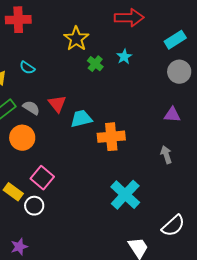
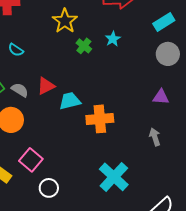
red triangle: (57, 104) -> (46, 86), turned 42
white circle: (34, 206) -> (49, 188), moved

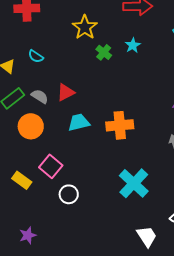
cyan trapezoid: (70, 101) -> (79, 122), moved

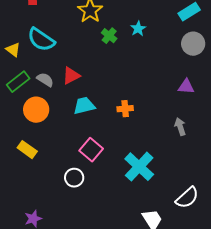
cyan semicircle: (36, 56) -> (41, 40), size x1.8
orange cross: (120, 125) -> (125, 109), size x0.6
pink square: (51, 166) -> (91, 150), moved
yellow rectangle: (22, 180) -> (27, 150), moved

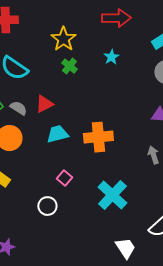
green cross: (109, 36) -> (69, 66), moved
orange cross: (125, 109) -> (98, 137), size x1.8
pink square: (91, 150) -> (64, 178), size x0.7

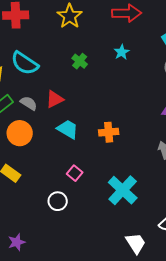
yellow star: (63, 39) -> (70, 16), moved
cyan trapezoid: (57, 134) -> (68, 129), turned 45
orange cross: (98, 137) -> (109, 132), size x0.7

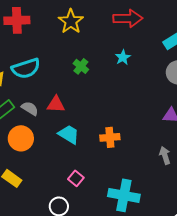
cyan semicircle: (25, 63) -> (26, 68), turned -52
red triangle: (55, 99) -> (56, 104), turned 30
cyan cross: (123, 190) -> (124, 195), turned -32

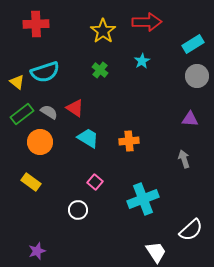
yellow star: (71, 21) -> (103, 31), moved
red triangle: (56, 104) -> (75, 108), turned 30
cyan cross: (124, 195) -> (143, 199), turned -32

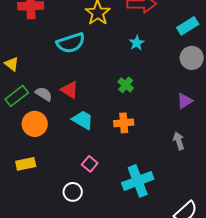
green cross: (100, 70) -> (126, 85), moved
cyan semicircle: (45, 72) -> (71, 43), moved
purple triangle: (190, 119) -> (185, 101), turned -36
yellow rectangle: (31, 182) -> (26, 164), turned -48

